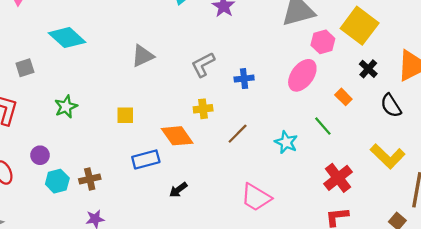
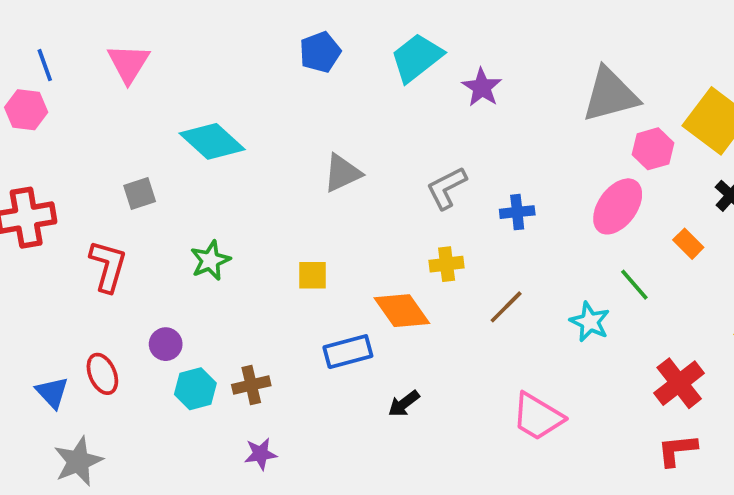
green line: (323, 126) -> (634, 285), moved

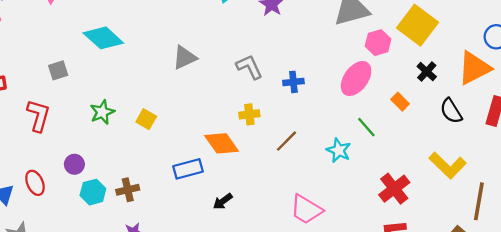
gray L-shape: (447, 188) -> (249, 67), turned 92
yellow square: (313, 275) -> (146, 119), moved, turned 30

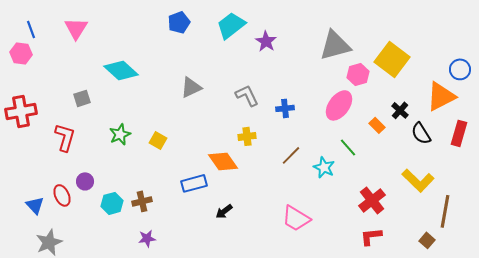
black cross: (427, 72) -> (400, 110), moved
brown line: (286, 141) -> (291, 155), moved
purple circle: (74, 164) -> (85, 181), moved

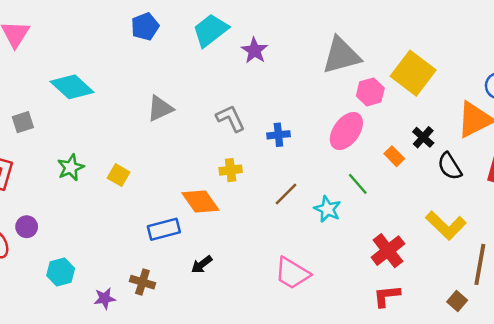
brown cross: (142, 201) -> (142, 282), moved, turned 30
cyan hexagon: (112, 203) -> (61, 272), moved

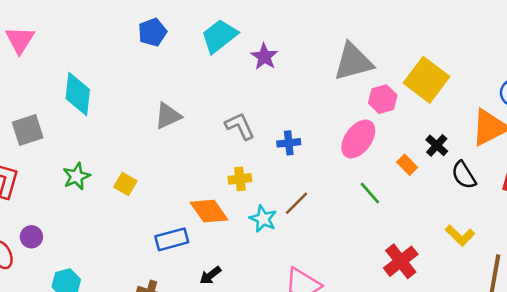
cyan diamond: (72, 87) -> (78, 94), turned 54
gray square: (23, 122) -> (28, 130), size x1.4
cyan star: (328, 209) -> (263, 219), moved
yellow L-shape: (446, 225) -> (460, 235), size x0.7

